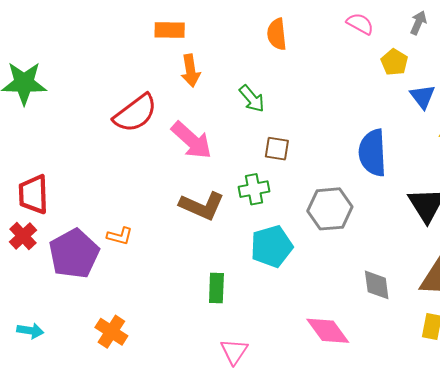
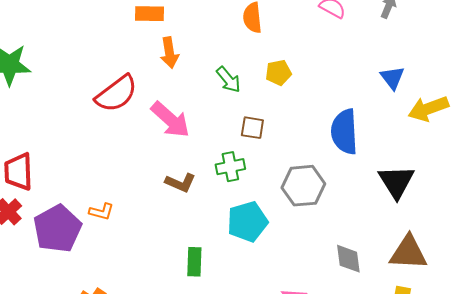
yellow pentagon: (394, 62) -> (278, 73), moved, turned 30
brown L-shape: (202, 206) -> (180, 183), size x0.7

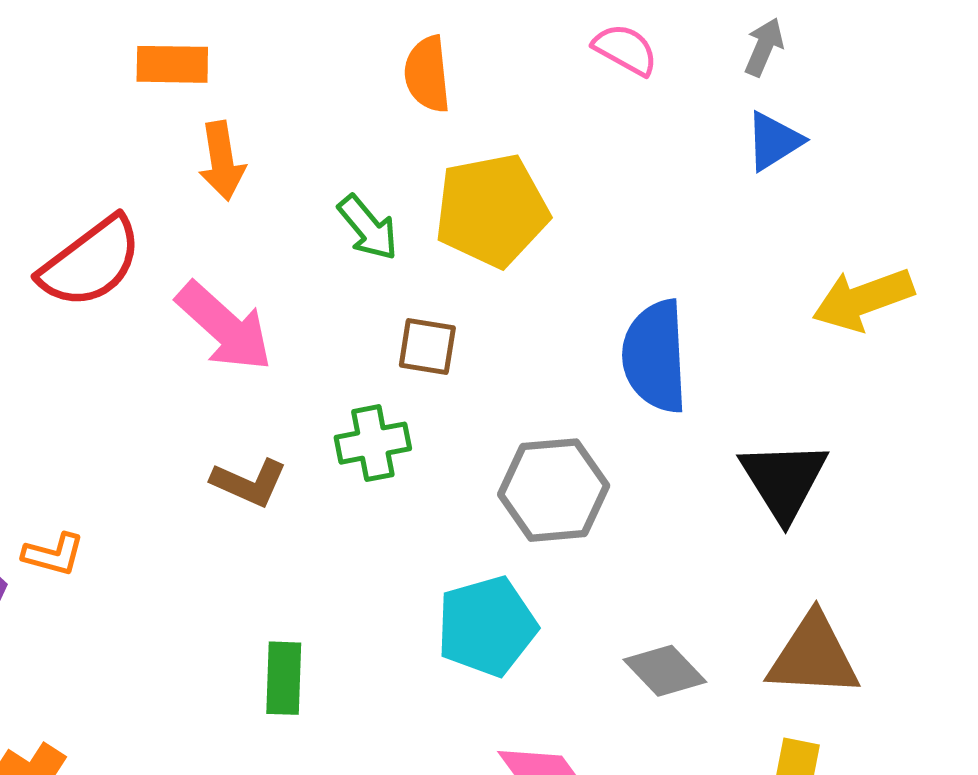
yellow pentagon: (278, 73) -> (492, 210), size x1.8
blue triangle: (392, 78) -> (774, 141), moved, turned 36
cyan pentagon: (247, 222) -> (487, 626), moved
gray diamond: (348, 259) -> (665, 671), turned -36

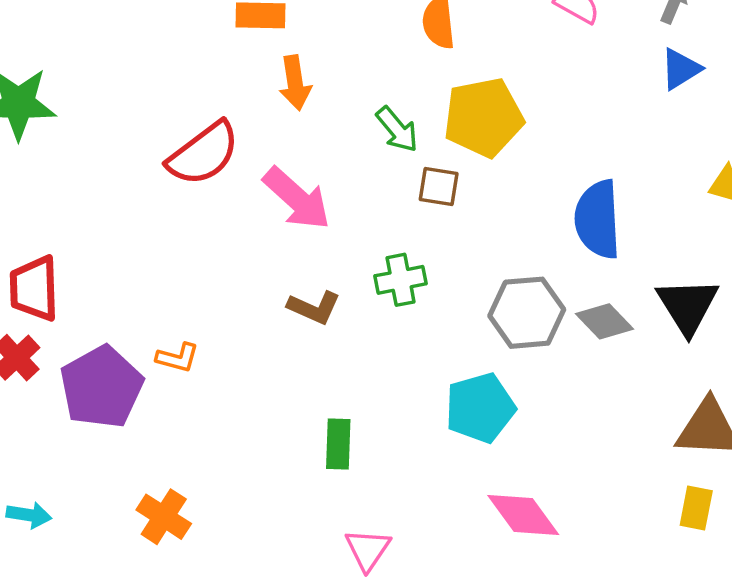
brown square: (427, 346) -> (439, 186), moved
gray diamond: (665, 671) -> (605, 321), moved

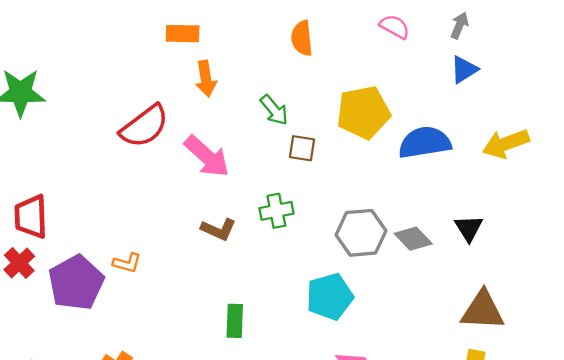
yellow pentagon: (484, 117) -> (363, 112), moved
blue semicircle: (598, 219) -> (425, 142), moved, turned 84
black triangle: (688, 306) -> (469, 228), size x0.7

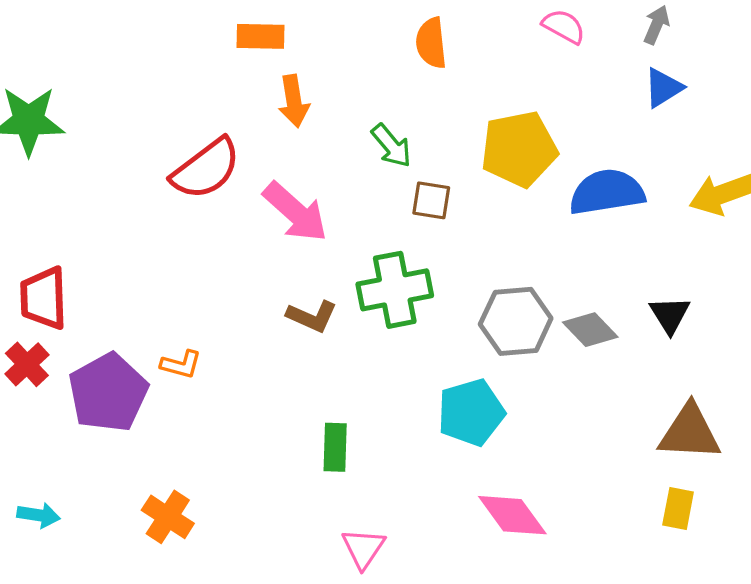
green cross: (276, 211) -> (395, 290), size x1.5

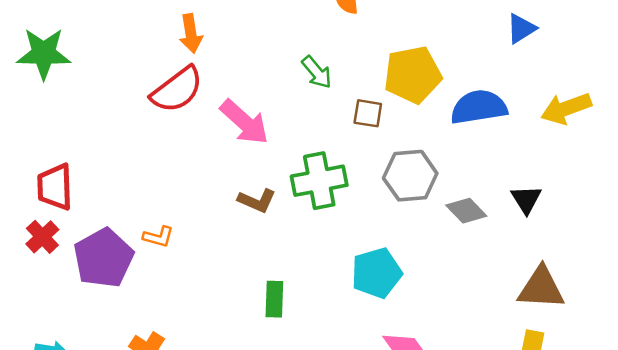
orange arrow: (294, 101) -> (191, 34), moved
brown square: (431, 200) -> (368, 113), moved
gray hexagon: (516, 321) -> (410, 176), moved

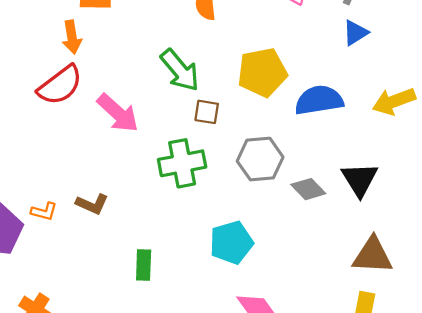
green arrow: (317, 72) -> (180, 70), size x1.5
brown square: (368, 113) -> (207, 112), moved
black triangle: (526, 199) -> (360, 179), size x1.4
brown L-shape: (257, 201) -> (92, 204), moved

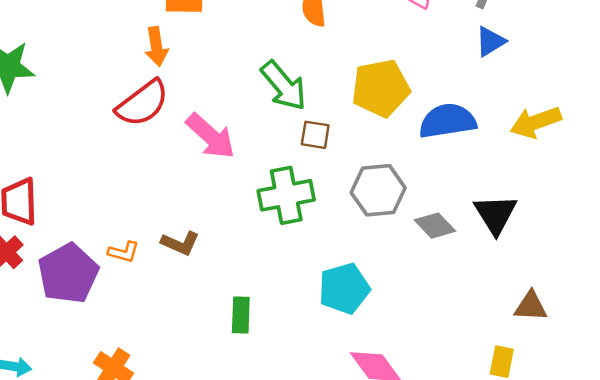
brown triangle: (373, 255) -> (531, 306), moved, size x0.7

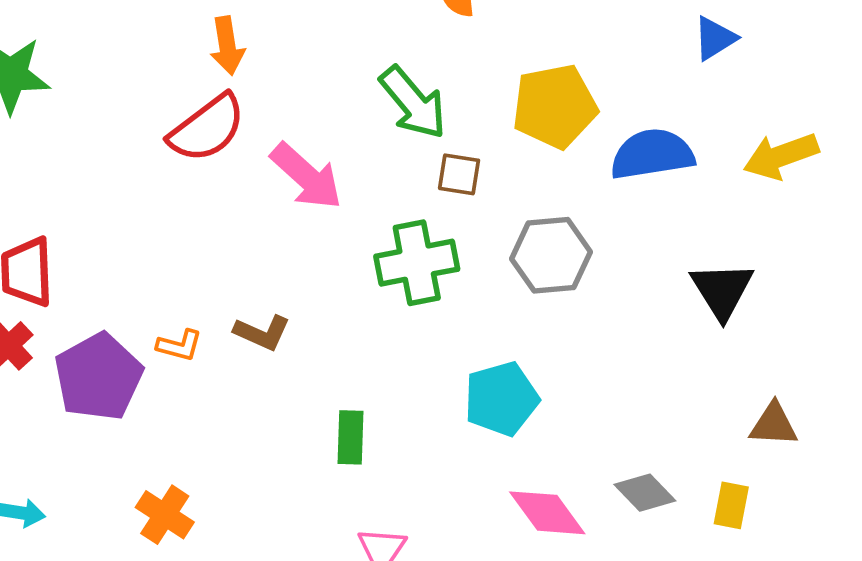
gray diamond: (435, 226) -> (645, 493), moved

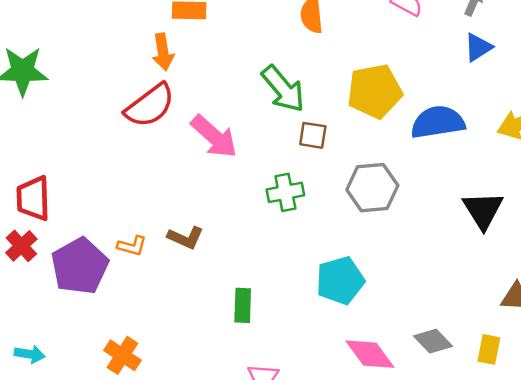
green cross: (417, 263) -> (285, 192), size x0.7

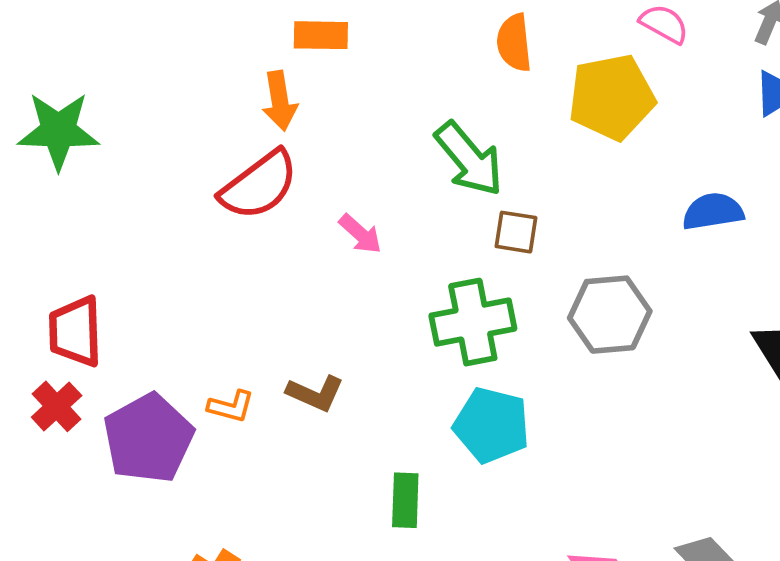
yellow pentagon: (375, 91) -> (612, 97), moved
blue semicircle: (438, 122) -> (713, 211), size x0.7
pink arrow: (214, 136) -> (360, 234), size x0.6
green cross: (285, 192) -> (473, 322), size x1.4
cyan pentagon: (340, 280) -> (492, 425), moved, turned 30

